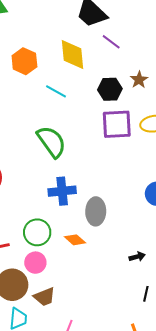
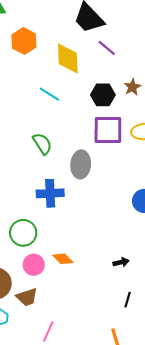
orange hexagon: (24, 61) -> (24, 41), moved
green semicircle: (51, 142) -> (42, 144), size x0.7
gray ellipse: (96, 211) -> (81, 164), moved
orange diamond: (75, 240) -> (63, 259), moved
pink circle: (35, 263) -> (34, 265), moved

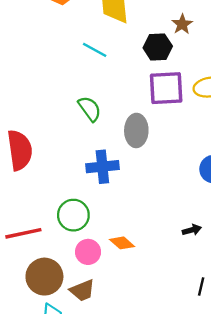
brown star: (132, 87) -> (182, 24), moved
black arrow: (121, 262) -> (192, 230), moved

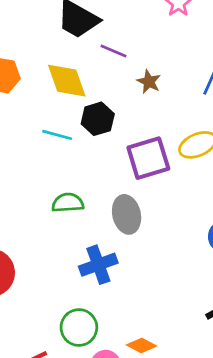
black hexagon: (158, 47) -> (98, 119), moved
green semicircle: (90, 109) -> (68, 203), turned -44

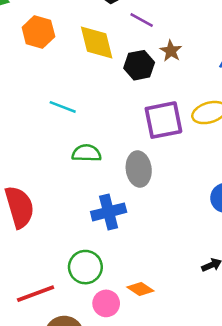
black hexagon: (98, 119) -> (139, 65), moved
cyan line: (57, 135) -> (63, 107), moved

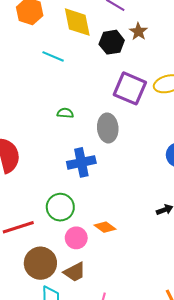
cyan line: (63, 107) -> (53, 56), moved
purple square: (163, 120) -> (130, 88), turned 32
green semicircle: (87, 153) -> (65, 113), size x0.7

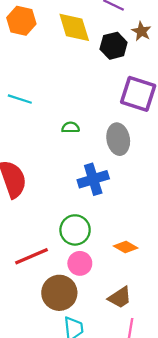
cyan line: (53, 56) -> (20, 99), moved
pink circle: (76, 238) -> (80, 263), moved
brown trapezoid: (75, 272) -> (120, 297), moved

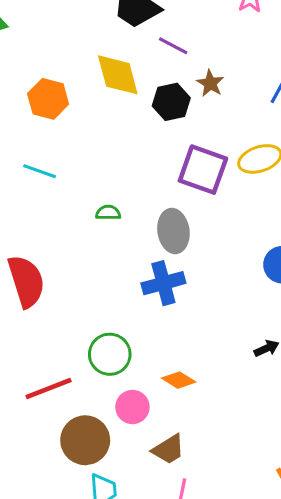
orange hexagon: (21, 21) -> (48, 99), moved
blue cross: (93, 179) -> (163, 283), moved
pink circle: (80, 263) -> (132, 407), moved

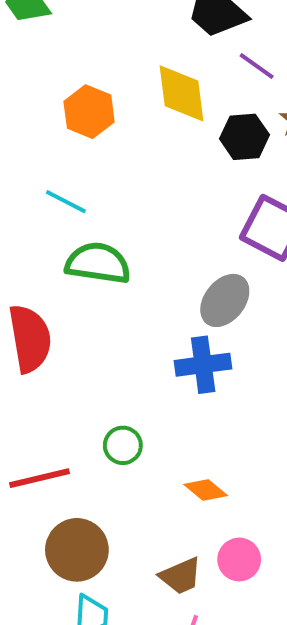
green semicircle: (108, 213) -> (98, 263), moved, size x2.0
gray ellipse: (173, 231) -> (225, 300), turned 39
green circle: (110, 354) -> (123, 445), size x0.7
pink circle: (132, 407) -> (239, 560), moved

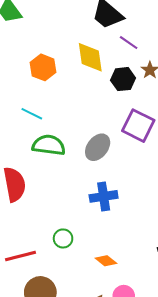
gray ellipse: (225, 300) -> (98, 147), moved

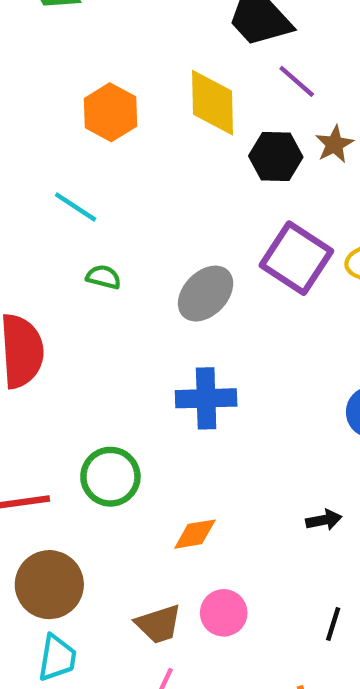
green semicircle: (49, 145) -> (104, 277), size x0.5
green circle: (63, 238) -> (110, 477), size x1.4
orange diamond: (106, 261) -> (195, 534), turned -55

